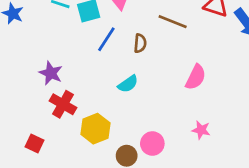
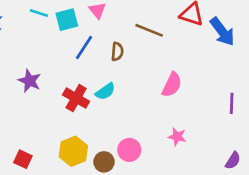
red cross: (63, 104) -> (76, 98), moved
yellow hexagon: (95, 129) -> (73, 151), moved
red square: (35, 144) -> (23, 159), moved

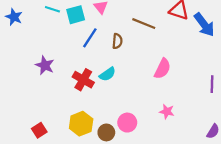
red square: (23, 159) -> (39, 130), turned 32

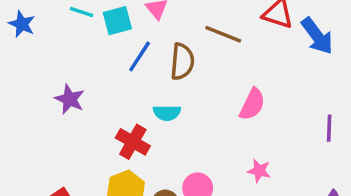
brown semicircle: (117, 41) -> (182, 62), size x1.5
cyan semicircle: (107, 74) -> (167, 113), turned 35
red cross: (83, 80) -> (133, 142), moved

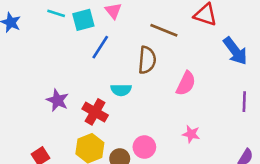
blue arrow: (317, 36) -> (235, 51), moved
brown semicircle: (182, 62) -> (147, 60), moved
purple star: (70, 99) -> (57, 100), moved

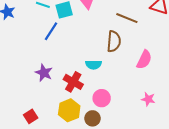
blue line: (100, 47) -> (51, 31), moved
pink circle: (144, 147) -> (102, 98), moved

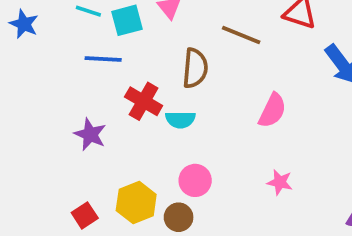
blue line: (51, 31) -> (103, 59), turned 60
brown semicircle: (114, 41) -> (195, 68), moved
red cross: (73, 82) -> (144, 101), moved
red square: (31, 116) -> (85, 215), moved

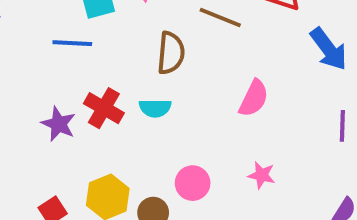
red cross: (144, 101) -> (104, 108), moved
pink circle: (195, 180) -> (193, 183), moved

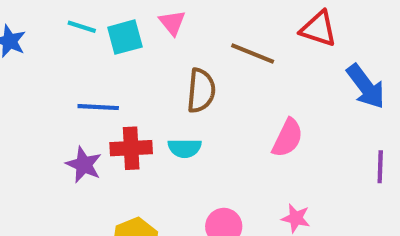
blue line: (72, 43) -> (98, 107), moved
red cross: (104, 108) -> (131, 148), turned -33

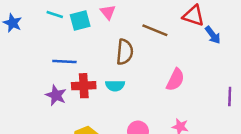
blue arrow: (366, 86) -> (213, 35), moved, size x0.7

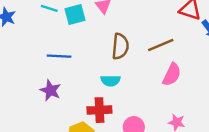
brown line: (155, 30) -> (161, 45), moved, turned -45
red cross: (84, 86) -> (99, 110), moved

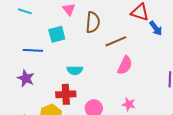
cyan square: (75, 14) -> (57, 34), moved
brown semicircle: (120, 46) -> (93, 22), moved

